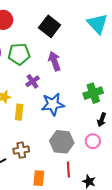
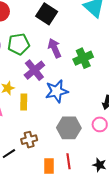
purple cross: (32, 81) -> (34, 70), size x1.5
green cross: (93, 93) -> (83, 58), moved
red line: (68, 170) -> (69, 161), moved

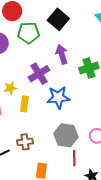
green pentagon: (19, 44) -> (28, 33), moved
red line: (69, 161) -> (74, 158), moved

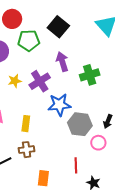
yellow star: (10, 88) -> (15, 81), moved
yellow rectangle: (24, 104) -> (26, 124), moved
gray hexagon: (66, 135) -> (80, 124), moved

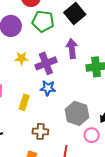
blue star: (59, 105) -> (48, 88), moved, size x0.7
brown cross: (27, 150) -> (40, 131), moved

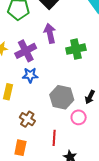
brown cross: (40, 131) -> (27, 119), turned 35

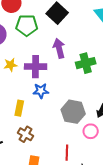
purple cross: (26, 51) -> (36, 67), turned 30
brown cross: (27, 119) -> (25, 134), moved

